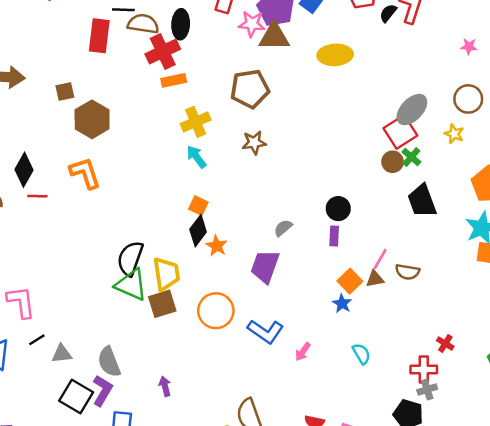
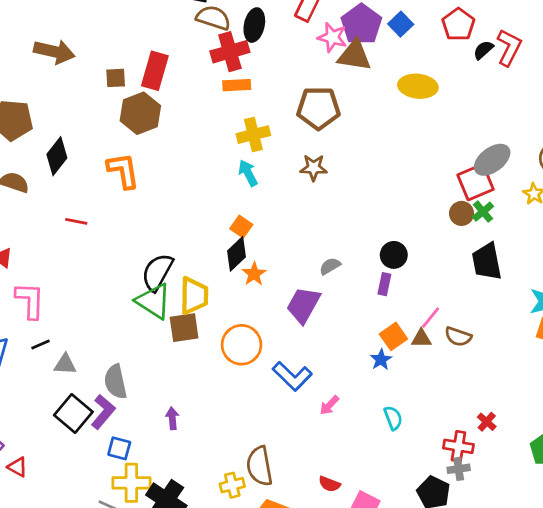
red rectangle: (99, 36) -> (155, 71), moved
red line: (37, 196) -> (76, 221), moved

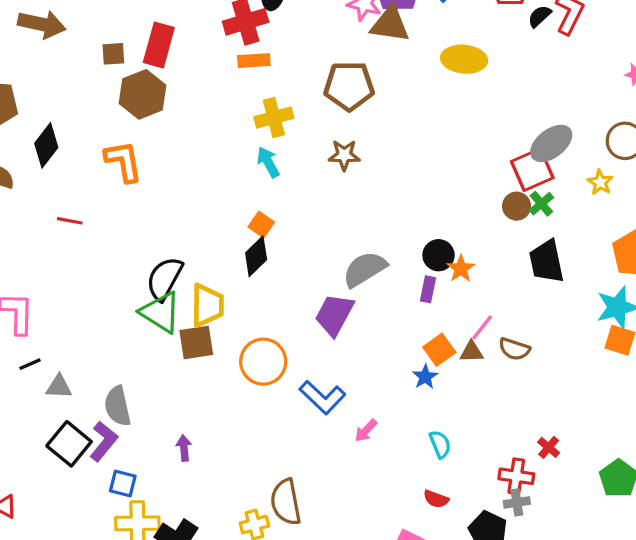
gray semicircle: (330, 266) -> (365, 269), size x1.8
orange star: (254, 274) -> (461, 269), moved
red semicircle: (329, 484) -> (436, 499), moved

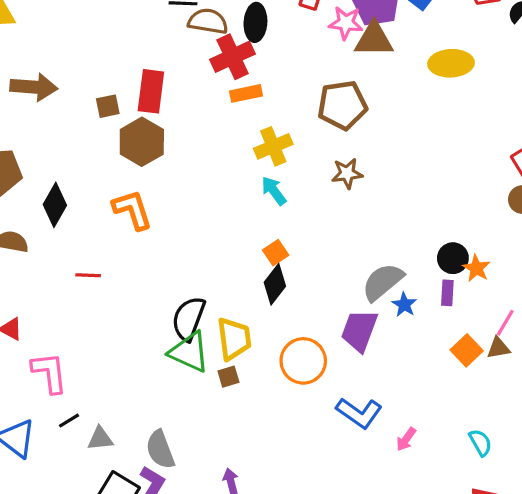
orange square: (261, 225) -> (276, 253), turned 30
brown square: (196, 343) -> (228, 377), size x0.6
orange circle: (263, 362) -> (303, 361), moved
blue star: (425, 377) -> (404, 305), moved

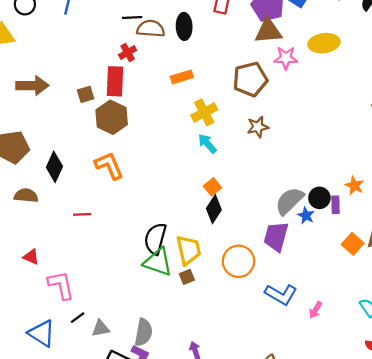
pink star: (346, 23) -> (286, 58), moved
red cross: (233, 57) -> (128, 52), moved, size x0.6
black circle: (453, 258) -> (319, 198), moved
gray semicircle: (160, 450) -> (143, 332), turned -144

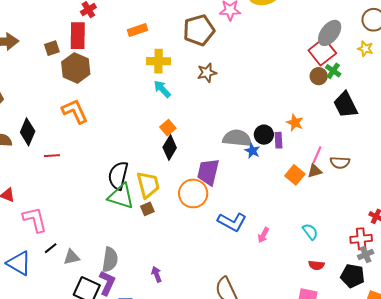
yellow cross: (204, 112) -> (159, 61), turned 30
black diamond: (54, 167) -> (28, 132), moved
gray semicircle: (289, 201) -> (237, 138), turned 52
purple trapezoid: (276, 236) -> (208, 172), moved

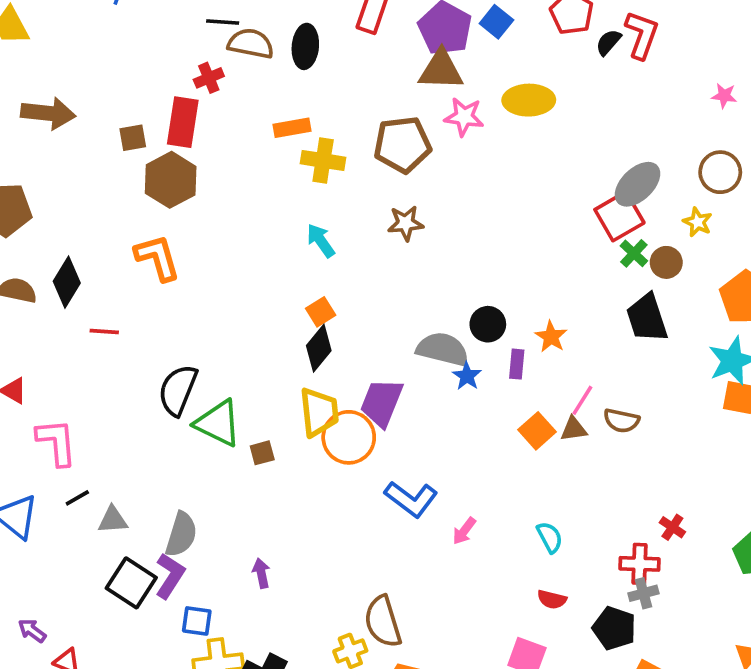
yellow cross: (159, 61) -> (323, 160), moved
brown circle: (319, 76) -> (666, 262), moved
black circle: (264, 135) -> (488, 324), moved
black semicircle: (118, 175) -> (178, 390), moved
yellow trapezoid: (148, 185) -> (319, 412), moved

